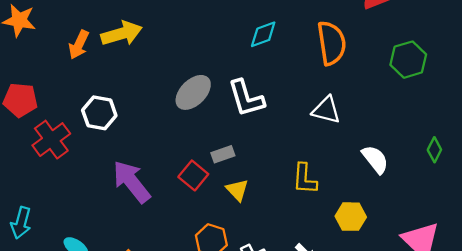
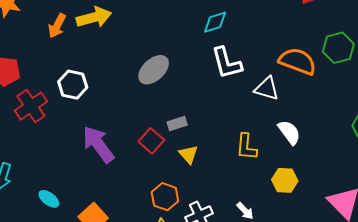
orange semicircle: (331, 43) -> (297, 61), moved, turned -63
white L-shape: (246, 98) -> (226, 63), moved
white semicircle: (375, 159) -> (289, 132), moved

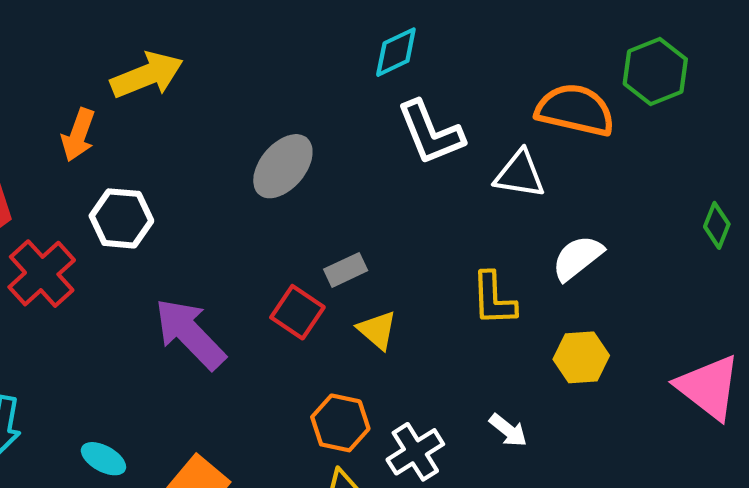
orange arrow: (57, 26) -> (78, 135), moved
white semicircle: (289, 132) -> (578, 258), turned -84

